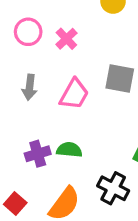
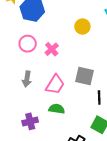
green semicircle: (69, 150) -> (57, 109), moved

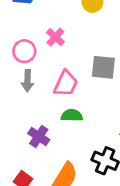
pink circle: (28, 44) -> (24, 51), moved
purple cross: (30, 121) -> (39, 137), turned -35

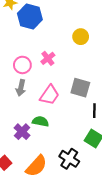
green semicircle: (72, 115) -> (40, 121), moved

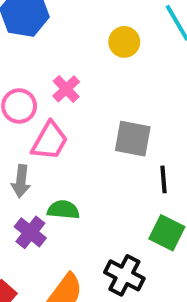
gray arrow: (21, 88) -> (21, 181), moved
pink trapezoid: (50, 95) -> (50, 141), moved

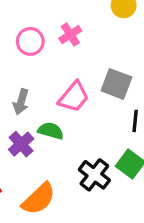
pink trapezoid: (50, 141) -> (74, 97), moved
black cross: (124, 275) -> (94, 175), moved

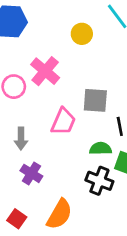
pink cross: (70, 35) -> (45, 71), size x1.5
green semicircle: (51, 131) -> (101, 149), moved

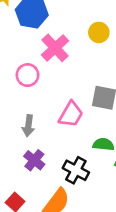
pink cross: (45, 71) -> (55, 48), moved
black cross: (99, 181) -> (76, 170), moved

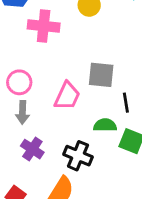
pink cross: (55, 48) -> (44, 26), turned -36
pink circle: (28, 75) -> (19, 82), moved

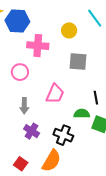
gray square: (101, 75) -> (78, 62), moved
pink circle: (19, 82) -> (20, 72), moved

